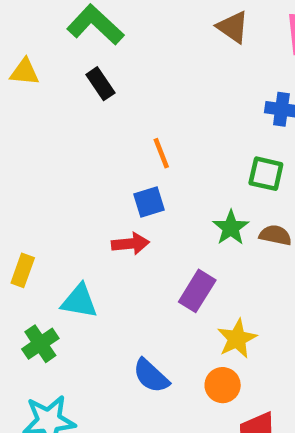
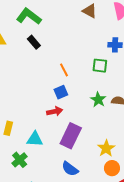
green square: (266, 174) -> (100, 66), moved
purple rectangle: (197, 291) -> (71, 136), moved, size x1.4
orange circle: (223, 385) -> (112, 168), moved

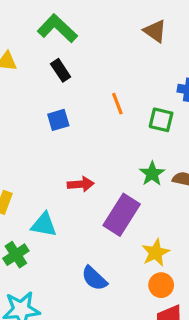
orange line: (64, 70) -> (117, 104), moved
blue square: (61, 92) -> (58, 120), moved
purple rectangle: (71, 136) -> (122, 215), moved

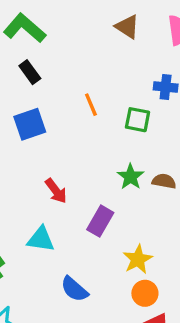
blue square: (58, 120) -> (30, 124), size x1.4
red arrow: (81, 184) -> (56, 191), turned 60
purple rectangle: (122, 215) -> (100, 221), size x0.7
cyan triangle: (44, 225) -> (41, 239), moved

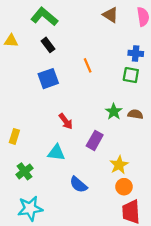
green square: (138, 120) -> (131, 75), moved

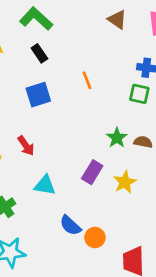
red arrow: (66, 121) -> (26, 146), moved
yellow star: (119, 165) -> (125, 182), moved
orange circle: (124, 187) -> (95, 237), moved

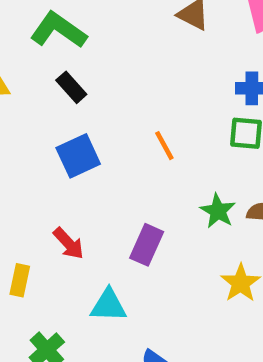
orange line: (87, 80) -> (164, 146), moved
purple rectangle: (92, 172) -> (147, 245), moved

